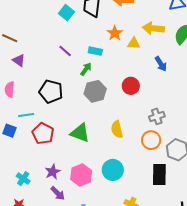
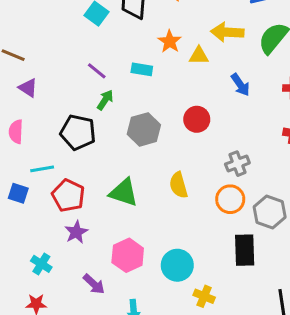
green arrow: (86, 69) -> (105, 100), moved
cyan circle: (113, 170) -> (177, 265), moved
purple star: (53, 172) -> (76, 232), moved

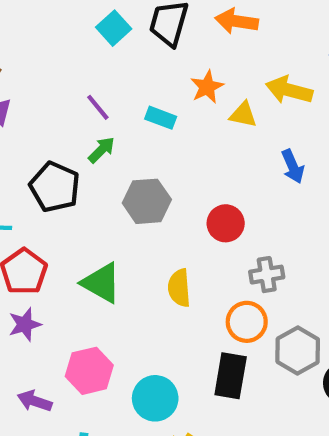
red circle: (197, 119) -> (226, 223), moved
black rectangle: (245, 250) -> (231, 376), moved
purple arrow: (94, 284) -> (35, 401), turned 145

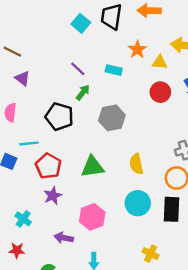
red circle: (226, 223) -> (160, 92), moved
green triangle: (101, 283) -> (92, 167), turned -30
cyan circle: (155, 398) -> (138, 203), moved

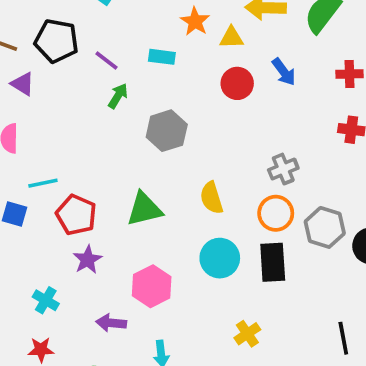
black pentagon: (59, 116) -> (56, 41), moved
yellow cross: (151, 254) -> (247, 334), turned 35

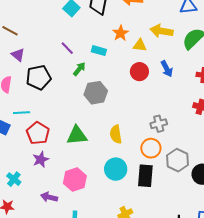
black pentagon: (56, 41) -> (39, 77), moved, turned -30
green arrow: (118, 96) -> (79, 69), moved

